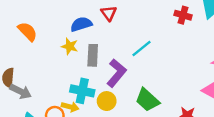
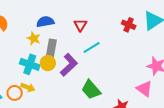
red triangle: (109, 13) -> (80, 25), moved
cyan cross: (82, 91) -> (30, 64), moved
yellow circle: (107, 101) -> (48, 63), moved

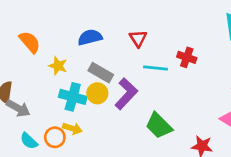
red cross: (129, 25) -> (187, 57), moved
yellow star: (34, 38) -> (58, 66), moved
gray rectangle: (51, 48) -> (101, 73), turned -66
cyan line: (92, 48) -> (156, 68), turned 42

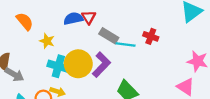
red triangle: (138, 38) -> (89, 17), moved
gray rectangle: (101, 73) -> (109, 36), moved
yellow circle: (97, 93) -> (78, 64), size x1.6

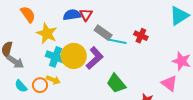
yellow star: (47, 41) -> (47, 33), size x1.5

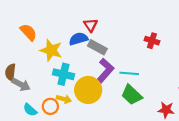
blue semicircle: (72, 15) -> (78, 39), moved
gray rectangle: (103, 33) -> (97, 47), moved
cyan line: (118, 41) -> (129, 73), moved
yellow circle: (74, 56) -> (88, 90), moved

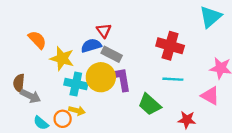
red cross: (152, 41) -> (170, 46), size x1.6
purple L-shape: (105, 71) -> (121, 79), turned -50
cyan line: (129, 73) -> (173, 79), moved
yellow circle: (88, 90) -> (101, 77), moved

